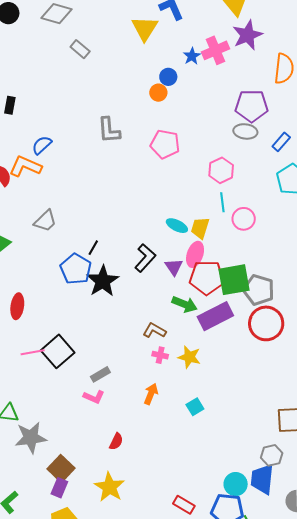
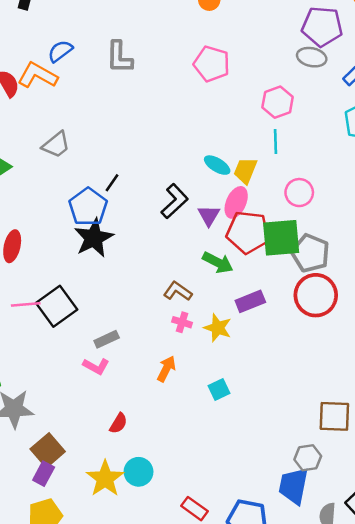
gray L-shape: (109, 130) -> (119, 57), moved
pink circle: (244, 219) -> (299, 193), moved
black star: (103, 281) -> (94, 238), moved
purple rectangle: (215, 316) -> (250, 301), moved, size x0.7
cyan circle: (236, 484) -> (139, 472), moved

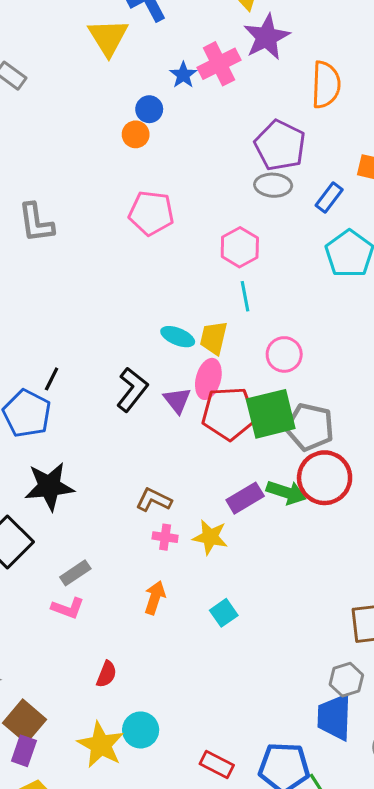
purple pentagon: (322, 27) -> (280, 145), turned 30
black star: (94, 238) -> (49, 486), moved, turned 30
green arrow: (218, 262) -> (286, 492), moved

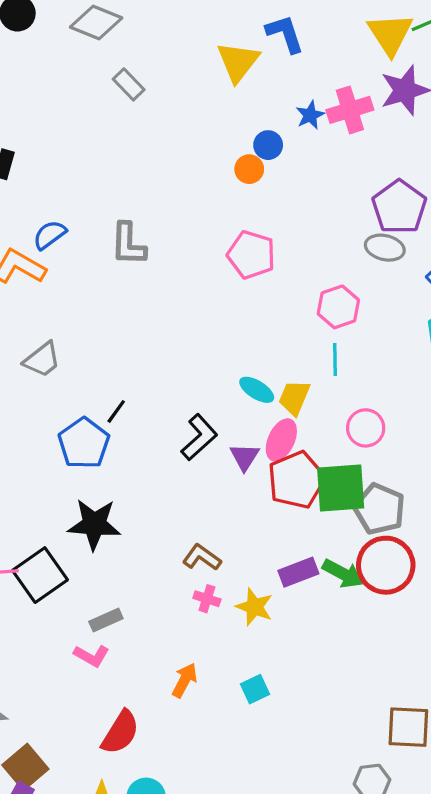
red pentagon: (229, 413) -> (296, 480), turned -30
orange arrow: (155, 598) -> (185, 680), moved
red semicircle: (106, 674) -> (120, 732), size x1.6

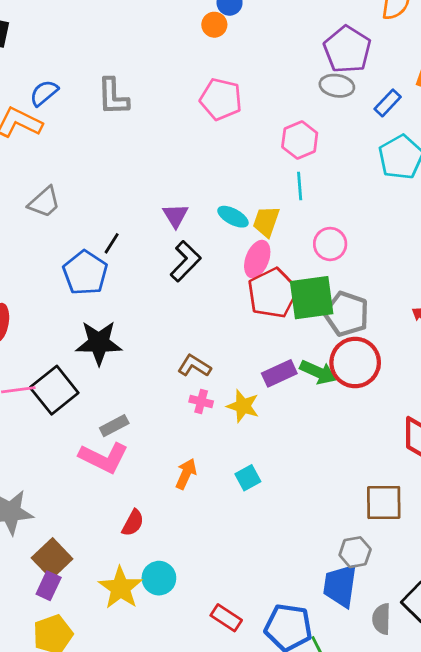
purple triangle: (245, 457) -> (175, 216), moved
pink L-shape: (92, 656) -> (104, 458), size x1.6
red semicircle: (120, 732) -> (133, 523), size x0.7

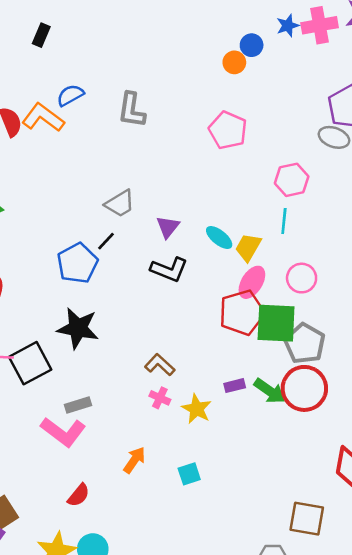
gray trapezoid: (44, 202) -> (120, 204), moved
pink ellipse: (257, 259) -> (252, 282), moved
black L-shape: (185, 261) -> (169, 269), turned 57
purple rectangle: (279, 373) -> (235, 386), size x0.7

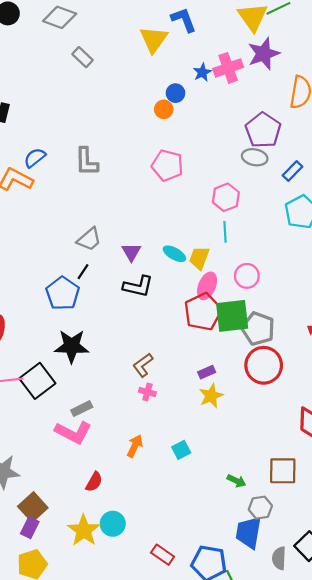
brown L-shape: (160, 365) -> (143, 365), turned -70
green arrow: (270, 391) -> (236, 481), moved, size x0.7
yellow star: (197, 409) -> (211, 396), moved, turned 30

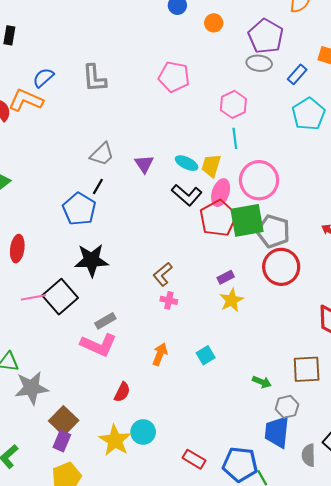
orange circle: (164, 109) -> (214, 23), moved
pink circle: (247, 276) -> (259, 180), size x1.6
black L-shape: (138, 286) -> (187, 195), moved, turned 32

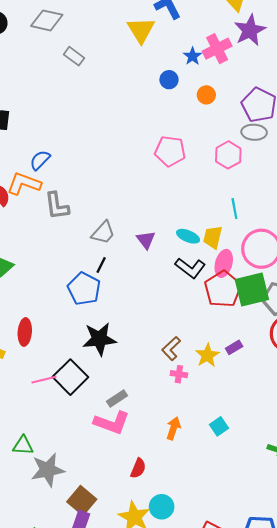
gray L-shape: (94, 78) -> (57, 206), moved
pink hexagon: (233, 104) -> (228, 155), moved
yellow star: (231, 300) -> (207, 355), moved

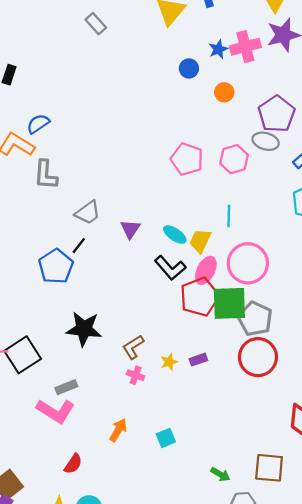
pink pentagon: (170, 151) -> (187, 159), moved
black star: (99, 339) -> (84, 329), moved
yellow star: (207, 355) -> (169, 362), size x0.7

